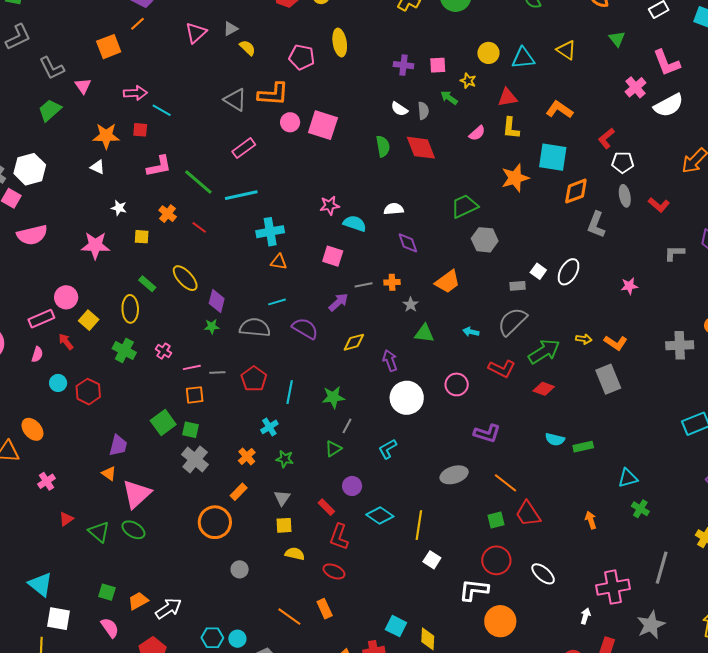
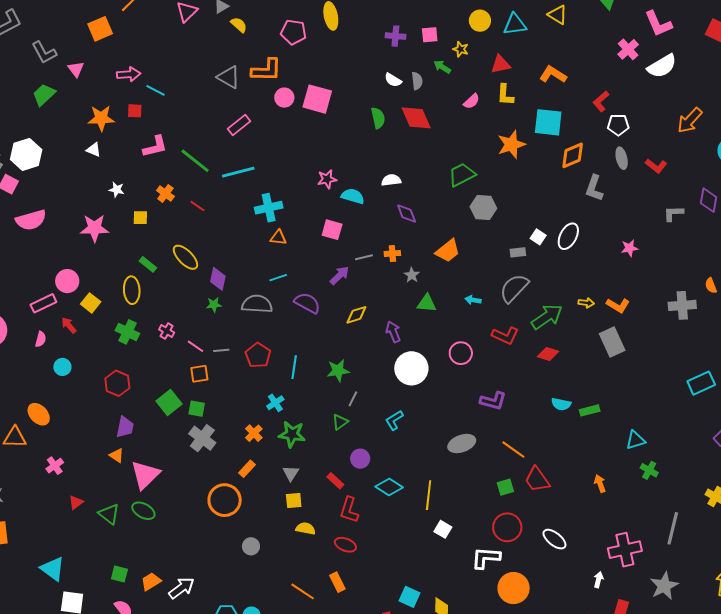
pink line: (192, 367) -> (196, 346), turned 48
red hexagon: (88, 392) -> (117, 383), moved
green star: (285, 459) -> (292, 434), size x1.5

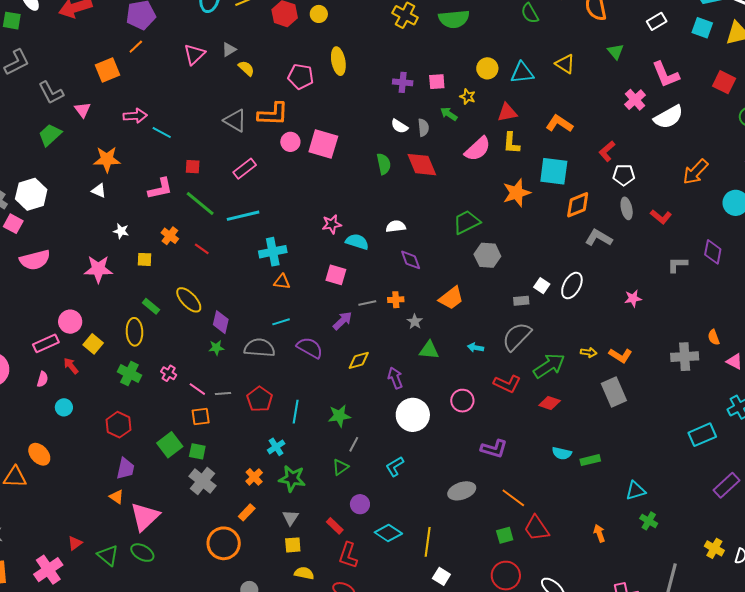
pink semicircle: (472, 101) -> (478, 149), size x1.6
red square: (135, 111) -> (193, 167), moved
gray L-shape: (594, 188) -> (599, 238), turned 100
pink cross: (55, 466) -> (48, 570), moved, size x1.6

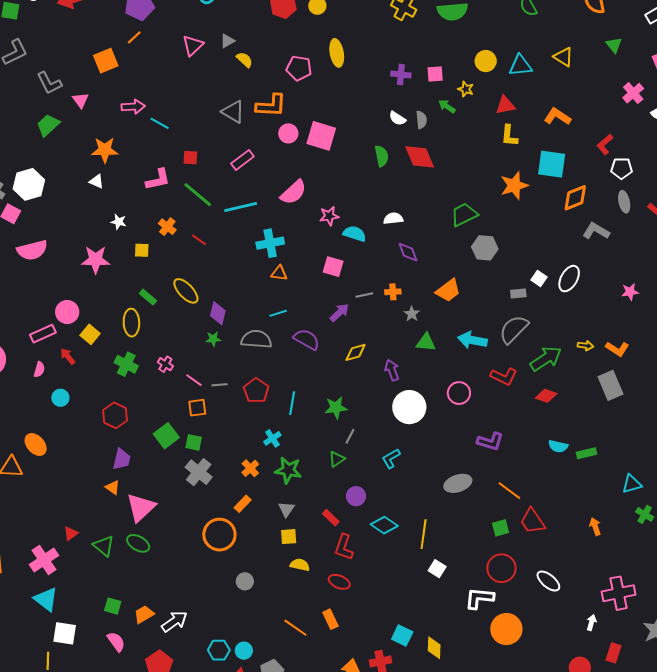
pink semicircle: (478, 149) -> (293, 192), moved
cyan arrow: (476, 348) -> (472, 340), size x1.8

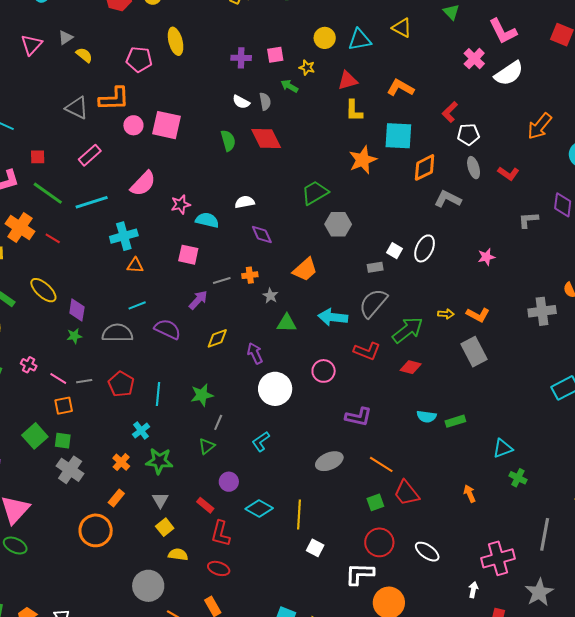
orange cross: (167, 227) -> (20, 228), size x1.6
yellow square: (289, 537) -> (165, 527), turned -30
gray circle: (245, 581) -> (148, 586), moved, size x1.8

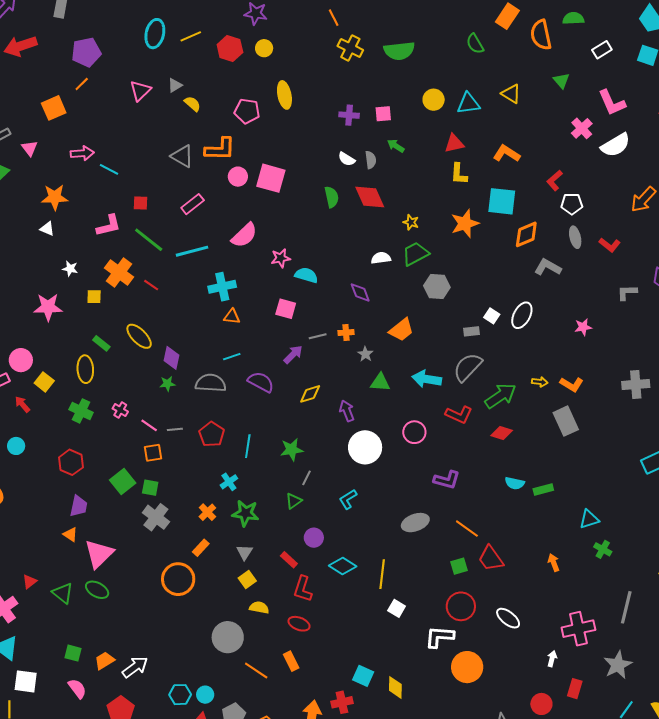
yellow star: (307, 67) -> (411, 222), moved
white semicircle: (245, 202) -> (381, 258), moved

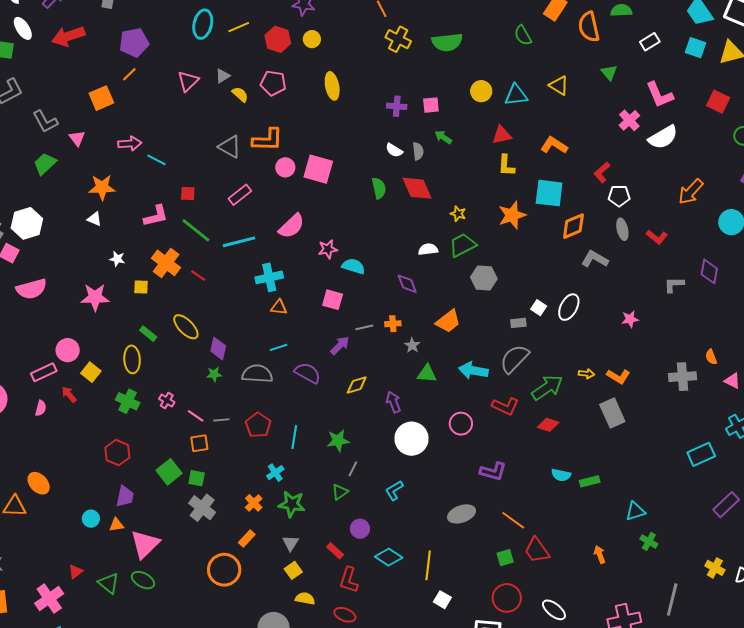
pink pentagon: (247, 111) -> (273, 83), moved
cyan circle: (16, 446) -> (91, 519), moved
orange triangle: (70, 535) -> (116, 525), turned -42

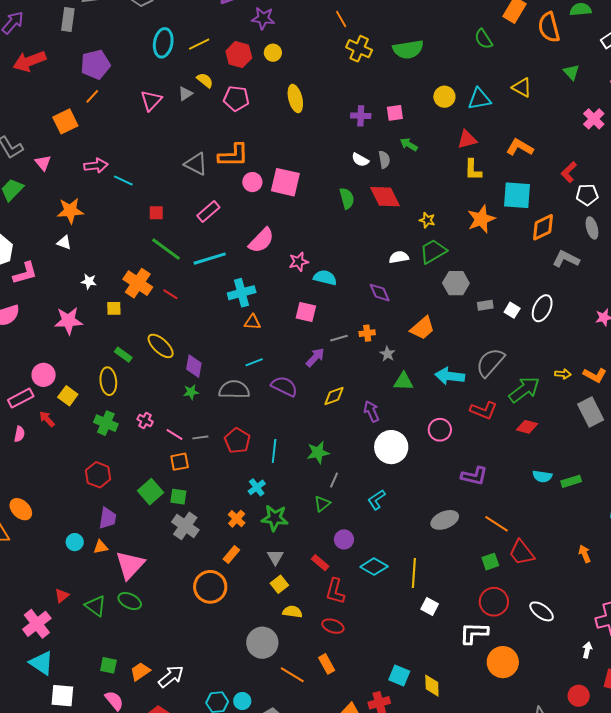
yellow semicircle: (240, 94) -> (205, 80), moved
pink L-shape: (156, 216) -> (25, 273), moved
gray rectangle: (518, 323) -> (485, 305), moved

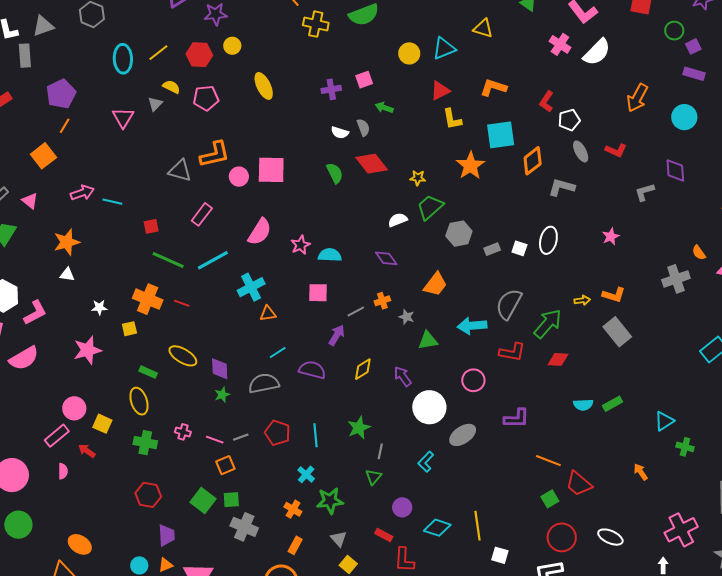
gray ellipse: (445, 520) -> (463, 435), moved

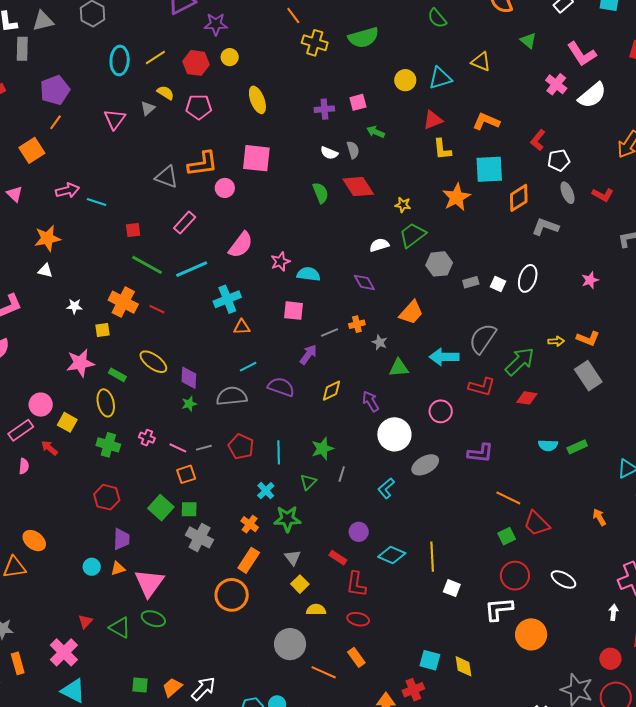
pink square: (271, 170) -> (256, 158), moved
pink star: (87, 350) -> (80, 363), moved
green triangle: (374, 477) -> (308, 482), moved
orange rectangle: (295, 545) -> (249, 560), size x1.4

